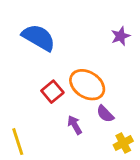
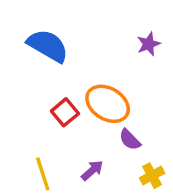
purple arrow: (75, 125) -> (92, 170), moved, turned 78
yellow line: (18, 142) -> (43, 174), moved

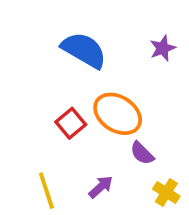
blue semicircle: (48, 46) -> (84, 50), moved
yellow cross: (152, 176) -> (166, 193), turned -30

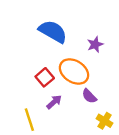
purple star: (163, 48) -> (95, 44), moved
purple arrow: (101, 187) -> (54, 102), moved

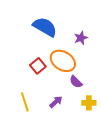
purple arrow: (54, 102) -> (56, 102), moved
yellow cross: (105, 121) -> (89, 103), turned -32

